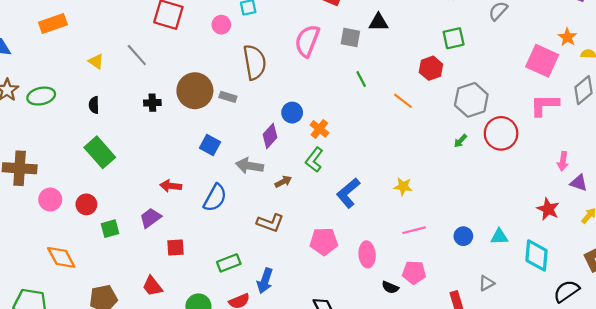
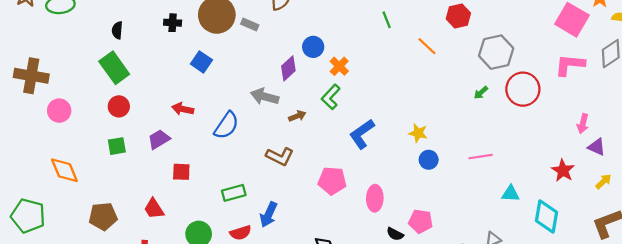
black semicircle: (94, 105) -> (117, 30), moved
blue square: (210, 145) -> (201, 62), moved
red circle: (86, 204) -> (119, 106), moved
pink line: (414, 230) -> (481, 157), moved
blue circle: (463, 236) -> (429, 160), moved

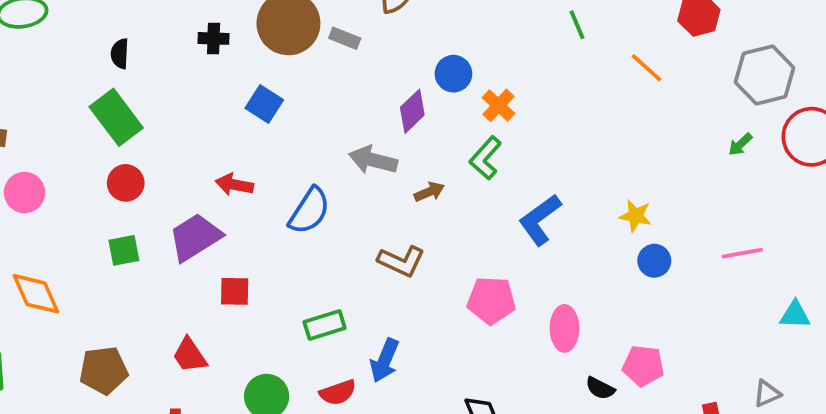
purple trapezoid: (159, 139) -> (195, 237), size x1.4

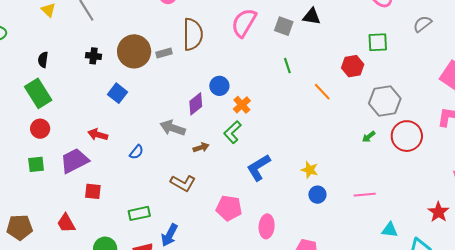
gray rectangle: (345, 38) -> (164, 53), moved, turned -42
blue semicircle: (309, 211) -> (136, 152), size x0.6

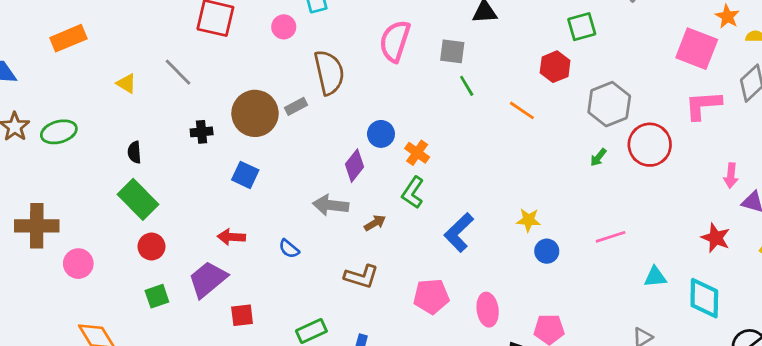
gray square: (284, 26) -> (452, 51), moved
blue semicircle: (136, 152) -> (289, 249), turned 105

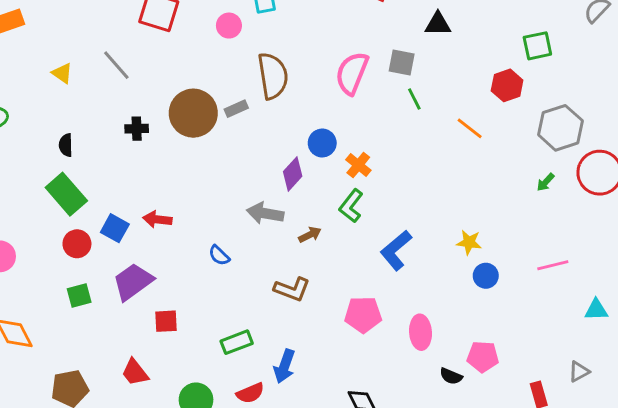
pink semicircle: (395, 41) -> (352, 73), moved
blue square: (245, 175) -> (115, 228), moved
red arrow: (231, 237) -> (157, 219), moved

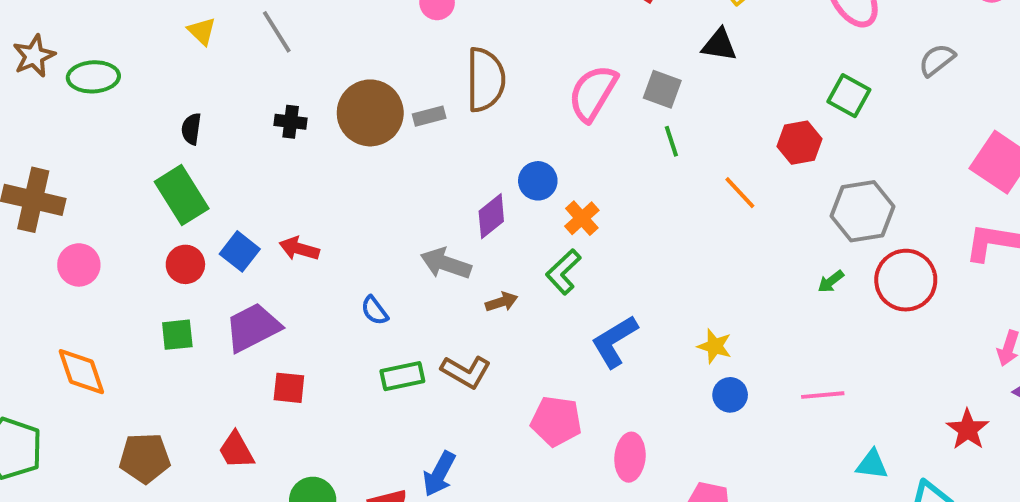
green square: (537, 46) -> (849, 96), turned 32
green rectangle: (237, 342) -> (402, 376), moved

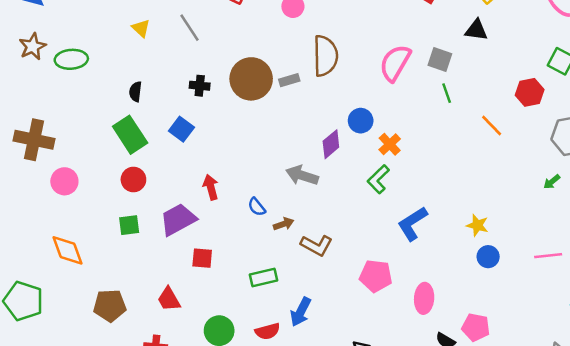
red arrow: (299, 249) -> (211, 187), moved, turned 60
blue square: (240, 251) -> (181, 129), moved
brown arrow: (502, 302) -> (284, 224), moved
green rectangle: (402, 376) -> (263, 277), moved

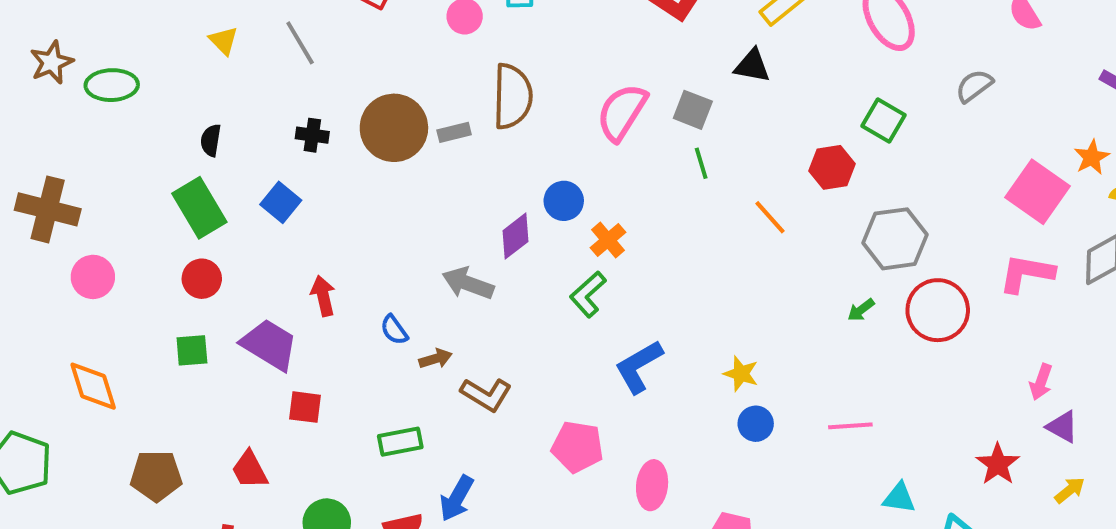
purple trapezoid: (178, 219) -> (269, 345), turned 57

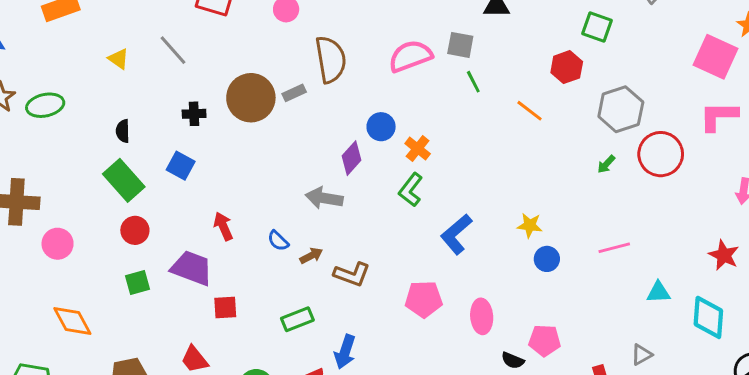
pink semicircle: (622, 112) -> (410, 56), turned 48

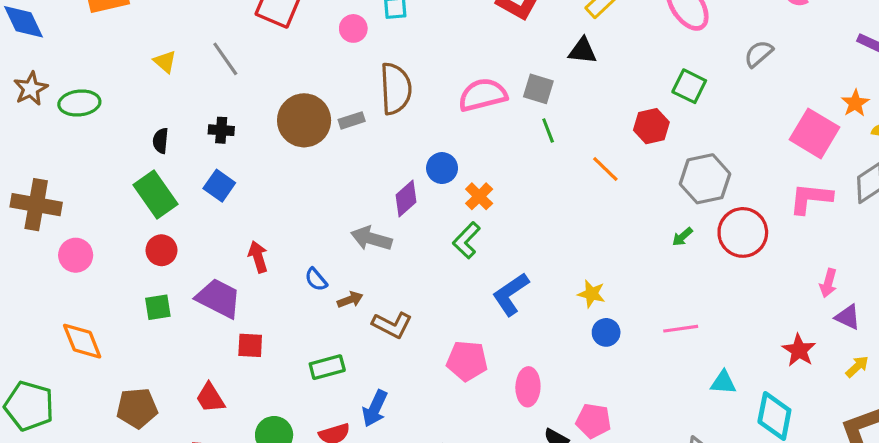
black cross: (194, 114) -> (221, 130), moved

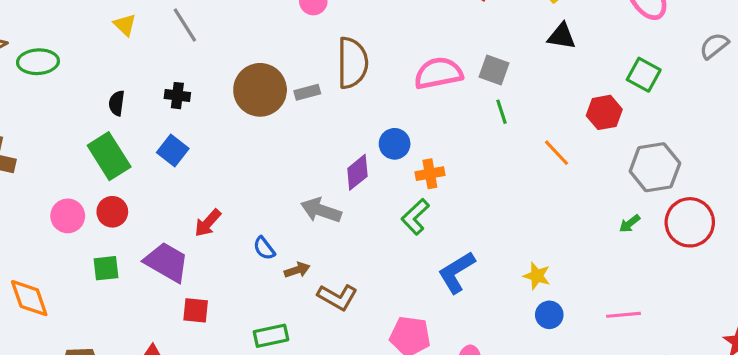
black triangle: (583, 51) -> (562, 36), moved
orange cross: (479, 196) -> (430, 174), turned 32
pink circle: (76, 255) -> (68, 216), moved
red arrow: (258, 257) -> (208, 223), turned -124

